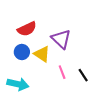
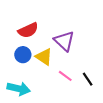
pink line: (62, 72) -> (65, 76), turned -32

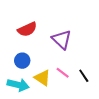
blue circle: (23, 55) -> (22, 61), moved
yellow triangle: (44, 57) -> (42, 78), moved

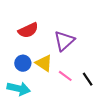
purple triangle: (62, 39) -> (64, 41), turned 35
yellow triangle: (42, 78) -> (44, 63), moved

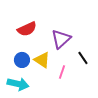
pink line: (65, 76) -> (62, 72), turned 72
black line: (88, 79) -> (83, 58), moved

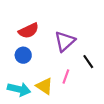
blue circle: (22, 60) -> (23, 55), moved
yellow triangle: (42, 60) -> (45, 86), moved

